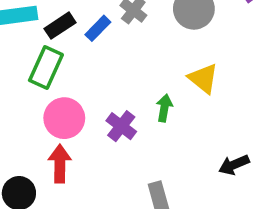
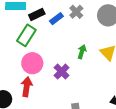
green arrow: (164, 108) -> (82, 52), moved

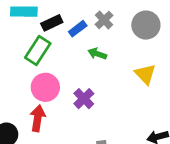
green arrow: (82, 52) -> (97, 54), moved, turned -88

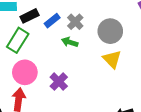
gray cross: (104, 20) -> (75, 22), moved
gray circle: (146, 25) -> (110, 31), moved

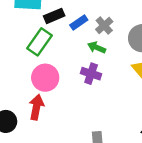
purple cross: (59, 82) -> (91, 74), moved, turned -30

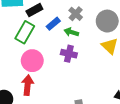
blue rectangle: (79, 23) -> (53, 24), moved

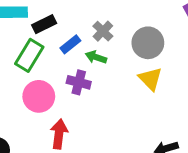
purple cross: (69, 54) -> (79, 82), moved
red arrow: (28, 85) -> (59, 134), moved

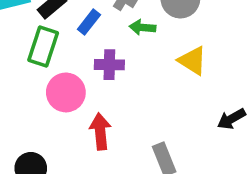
green arrow: (96, 57) -> (142, 27), moved
yellow triangle: (150, 79) -> (192, 61), moved

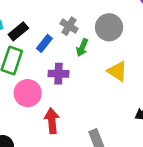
green arrow: (142, 27) -> (82, 48), turned -72

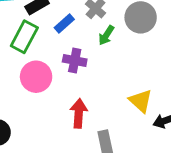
yellow triangle: (117, 71) -> (141, 101), moved
red arrow: (52, 121) -> (79, 113), moved

